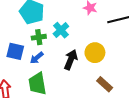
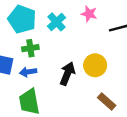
cyan cross: (61, 30) -> (57, 22), moved
blue arrow: (37, 58) -> (28, 72), turned 32

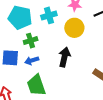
cyan cross: (57, 22) -> (49, 15), turned 35
yellow circle: (95, 65) -> (74, 28), moved

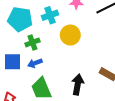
yellow circle: (74, 28) -> (70, 35), moved
black arrow: (64, 57) -> (78, 85), moved

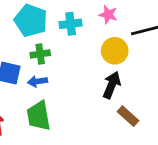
yellow circle: (70, 35) -> (115, 51), moved
black arrow: (78, 85) -> (112, 85), moved

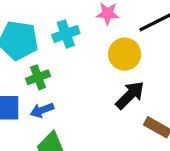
black arrow: (112, 85) -> (130, 95), turned 36

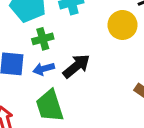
black arrow: (130, 95) -> (76, 66), moved

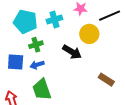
black arrow: (76, 66) -> (72, 52), moved, turned 72

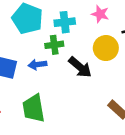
green cross: (36, 45) -> (54, 45), moved
blue arrow: (37, 65) -> (37, 65), moved

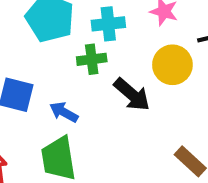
blue arrow: (37, 65) -> (64, 112), moved, turned 36

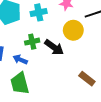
green cross: (92, 59) -> (32, 42), moved

